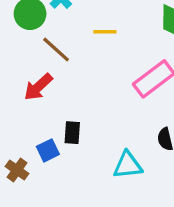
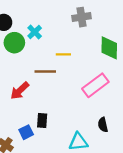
brown line: (56, 50) -> (45, 71), moved, turned -42

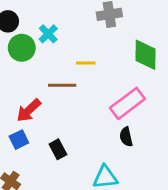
black rectangle: (42, 120) -> (58, 149), turned -32
black semicircle: (103, 125) -> (126, 137), moved
blue square: (26, 132) -> (19, 140), moved

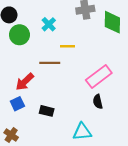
cyan cross: (48, 34) -> (49, 24), moved
green diamond: (146, 55) -> (112, 22), moved
black rectangle: (58, 149) -> (47, 111), turned -48

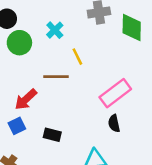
yellow line: (68, 46) -> (77, 57), turned 64

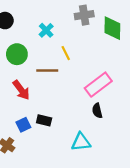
green circle: (19, 43) -> (17, 54), moved
red arrow: (26, 99) -> (21, 90), turned -84
blue square: (17, 126) -> (23, 125), moved

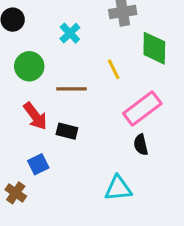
green diamond: (112, 28) -> (154, 48), moved
yellow line: (66, 53) -> (114, 69), moved
black rectangle: (44, 120) -> (67, 131), moved

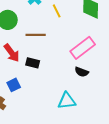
yellow line: (114, 69) -> (57, 11), moved
black semicircle: (141, 145) -> (82, 72), turned -56

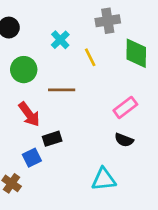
pink rectangle: (83, 48) -> (125, 107), size x0.7
black rectangle: (33, 63) -> (52, 139), moved, turned -32

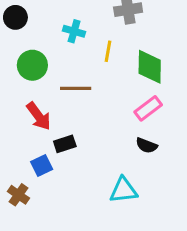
cyan cross: (60, 40) -> (74, 31), turned -30
green diamond: (136, 53) -> (150, 67), moved
yellow line: (90, 57) -> (108, 51), turned 36

